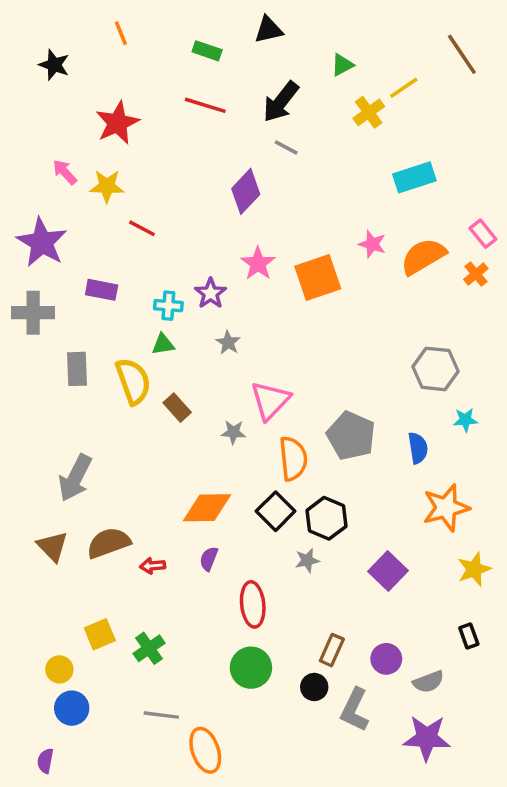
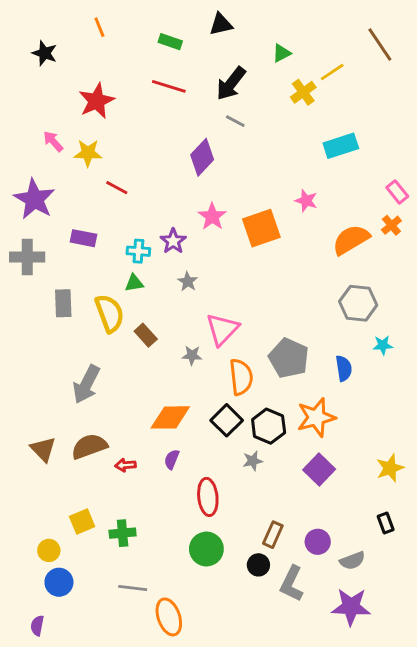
orange semicircle: (423, 256) -> (351, 240), moved
gray arrow: (75, 478) -> (86, 384), moved
orange star: (446, 508) -> (316, 417), moved
green cross: (149, 648) -> (123, 533), turned 30

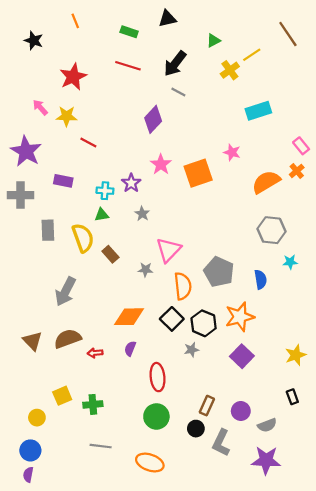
blue circle: (59, 582) -> (30, 450), moved
orange ellipse: (169, 617) -> (150, 463), moved, turned -52

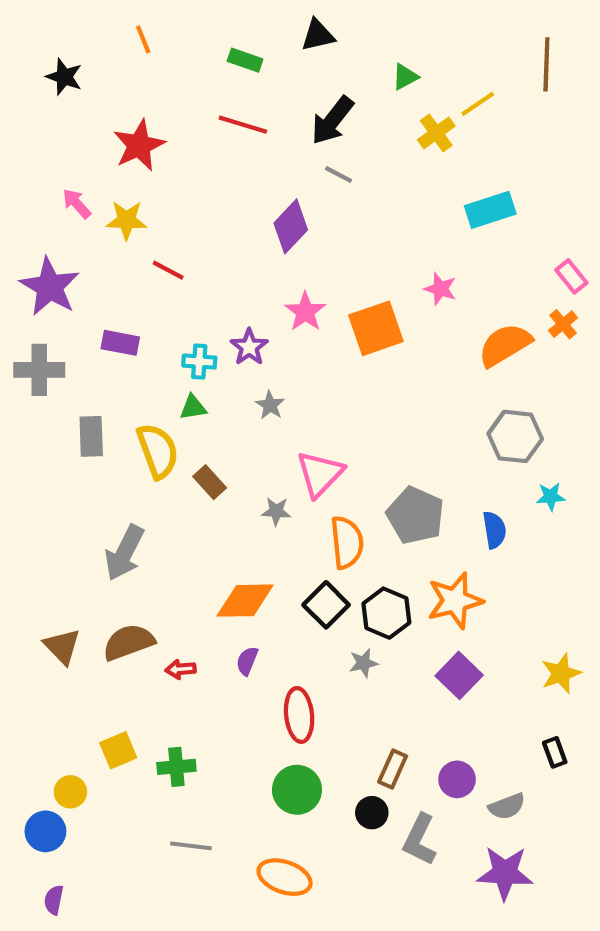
brown line: (288, 34) -> (546, 64), turned 36
blue circle: (30, 450) -> (45, 831), moved

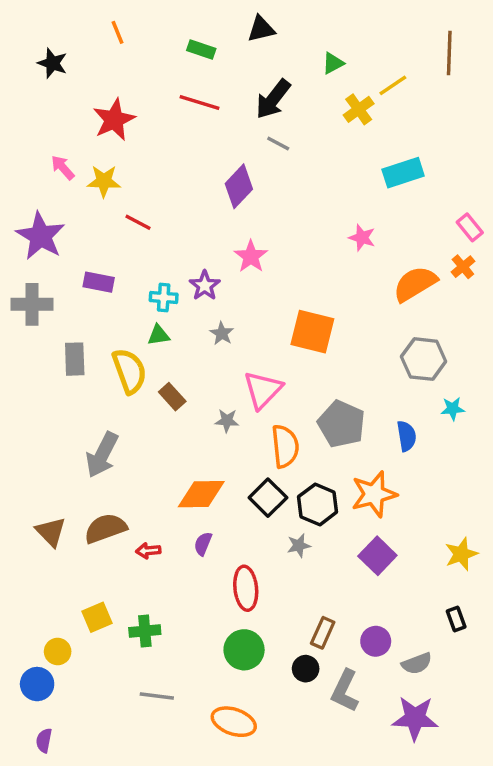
orange square: (376, 328) -> (312, 332), moved, turned 33

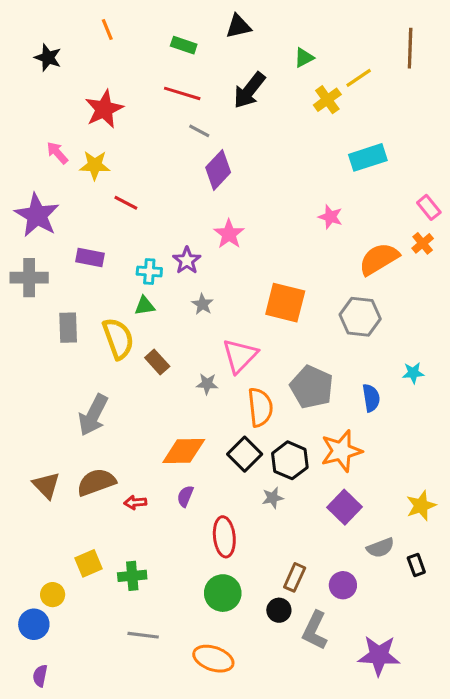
gray line: (278, 144) -> (199, 131), moved
gray hexagon: (424, 359) -> (360, 317), moved
gray semicircle: (417, 663) -> (380, 548), moved

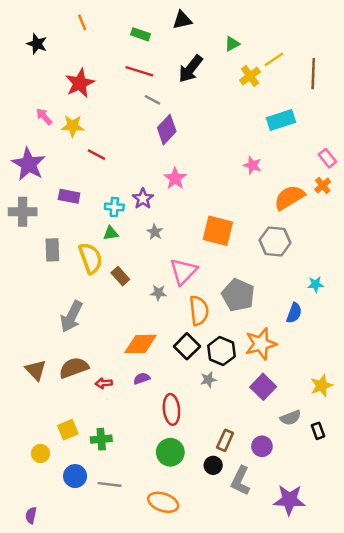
brown line: (410, 48) -> (313, 74), moved
blue semicircle: (371, 398) -> (294, 313), moved, turned 30
purple semicircle: (185, 496) -> (142, 378), turned 49
blue circle: (34, 624) -> (75, 476), moved

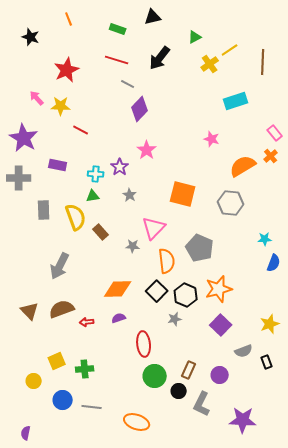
blue semicircle: (294, 313) -> (274, 263), moved
green circle: (170, 452) -> (155, 376), moved

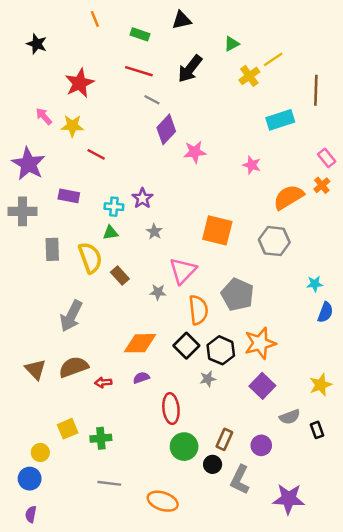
orange line: (69, 19) -> (95, 19), moved
brown line: (263, 62) -> (316, 90), moved
pink star: (147, 150) -> (195, 152), moved, turned 30
blue circle: (63, 400) -> (30, 479), moved

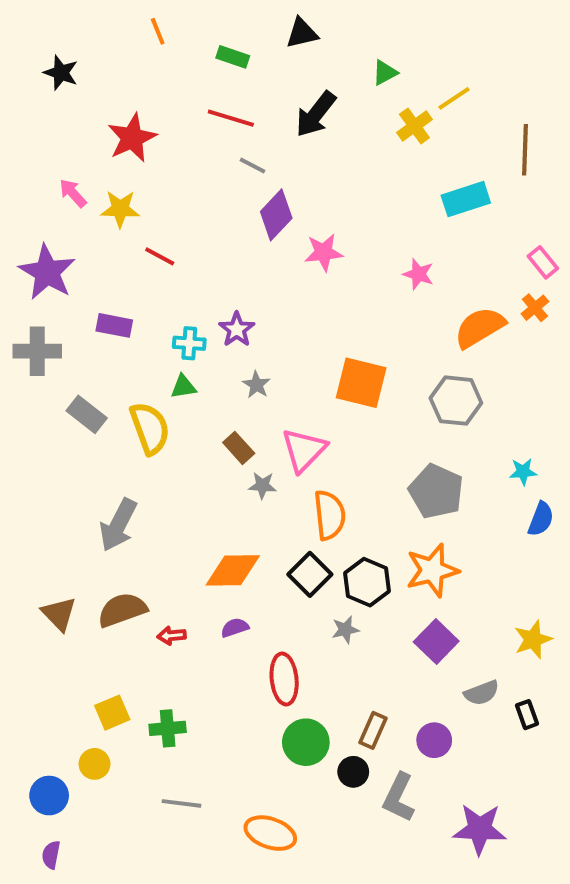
gray rectangle: (52, 249) -> (87, 414), turned -50
brown rectangle: (120, 276) -> (239, 448), moved
gray pentagon: (237, 295) -> (436, 491), moved
yellow circle: (40, 452) -> (95, 764), moved

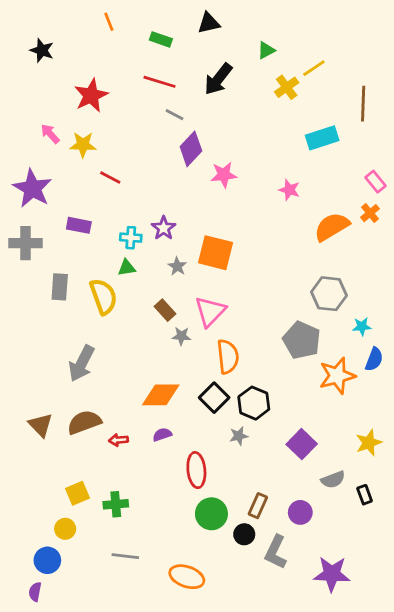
orange square: (361, 383) -> (216, 253), moved
gray hexagon: (456, 401) -> (329, 294), moved
gray rectangle: (87, 414) -> (60, 287), turned 56
orange star: (432, 570) -> (337, 376), moved
blue circle: (49, 796) -> (47, 560), moved

